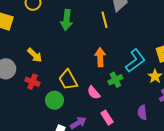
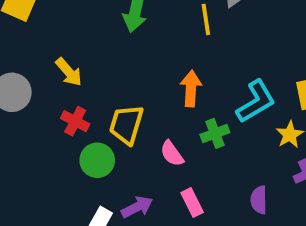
yellow trapezoid: (68, 80) -> (126, 125), turned 40
red cross: (32, 82) -> (75, 121), moved

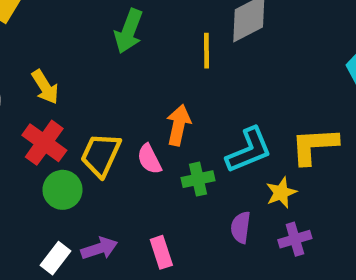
red cross: (75, 121) -> (44, 143), size x1.4
pink semicircle: (172, 154) -> (149, 159), moved
purple semicircle: (259, 200) -> (241, 227), moved

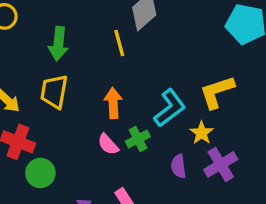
yellow trapezoid: (101, 155) -> (54, 92), moved
pink semicircle: (149, 159) -> (108, 144), moved
purple cross: (295, 239) -> (221, 164), size x1.4

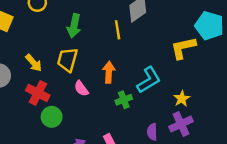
yellow L-shape: (217, 92) -> (183, 48), moved
yellow star: (202, 133) -> (182, 99), moved
pink semicircle: (108, 144) -> (81, 88), moved
purple semicircle: (179, 166) -> (152, 132), moved

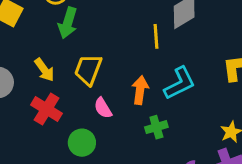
green arrow: (74, 26) -> (68, 23), moved
cyan L-shape: (149, 80) -> (180, 83), moved
green circle: (52, 117) -> (82, 143), moved

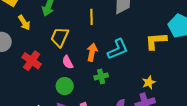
yellow line: (156, 36) -> (91, 17), moved
yellow arrow: (44, 70) -> (24, 23), moved
green circle: (82, 143) -> (65, 86), moved

